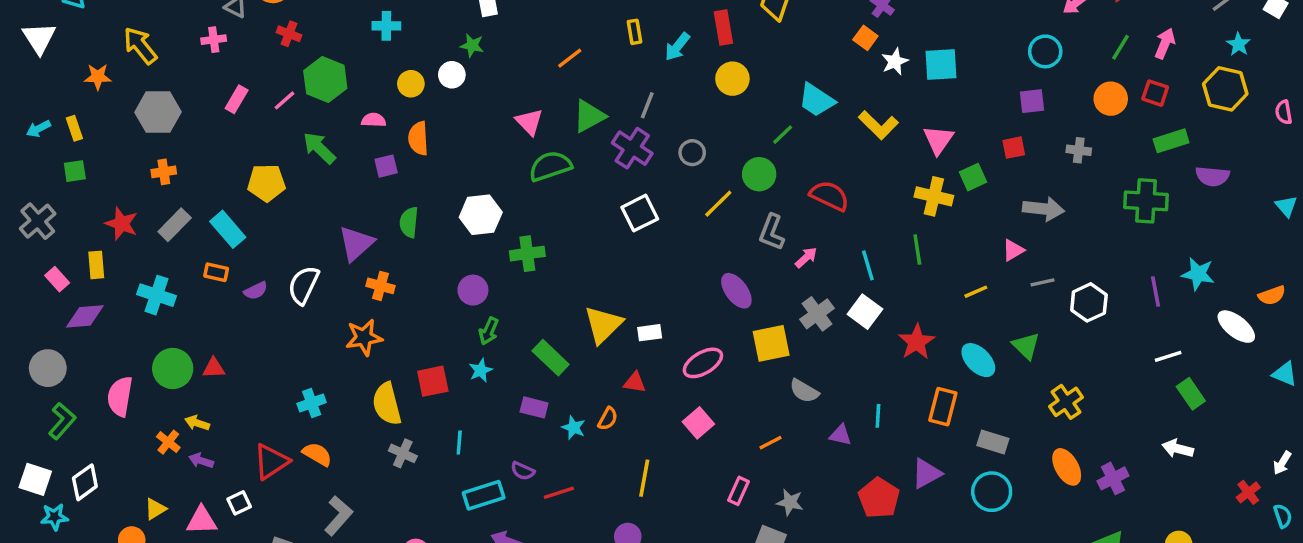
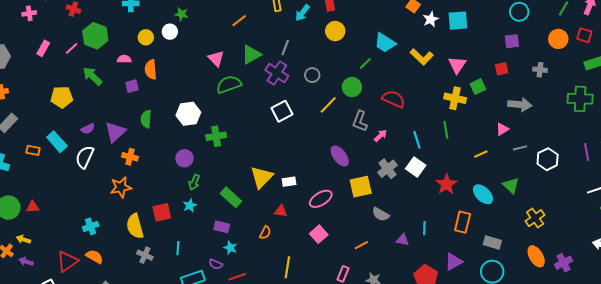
cyan rectangle: (228, 229) -> (57, 142), moved
purple semicircle: (256, 291) -> (88, 129), moved
cyan star: (574, 428) -> (230, 248), moved

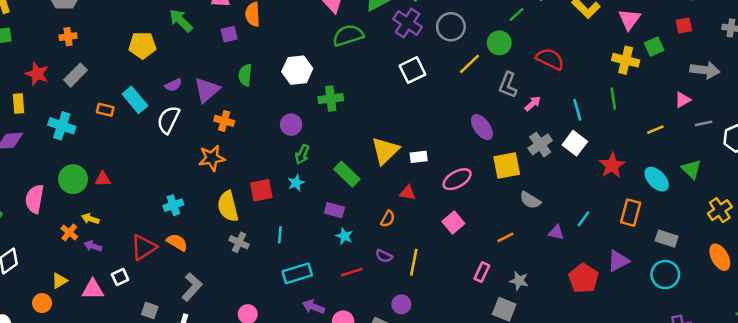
gray circle: (312, 75) -> (451, 27), size x1.5
cyan line: (424, 228) -> (584, 219), turned 32
purple semicircle: (216, 264) -> (384, 256), moved

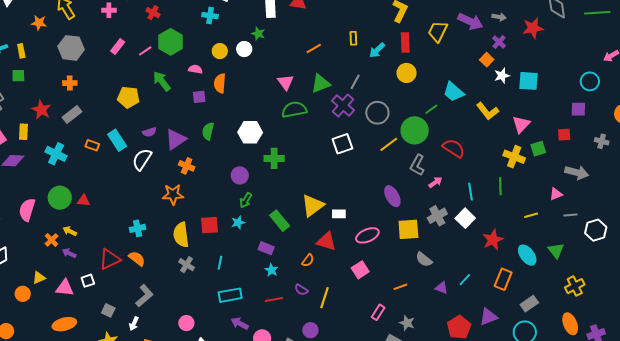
green circle: (499, 43) -> (415, 130), size x1.4
red triangle: (408, 193) -> (326, 241), size x1.5
gray rectangle: (667, 239) -> (529, 304), turned -60

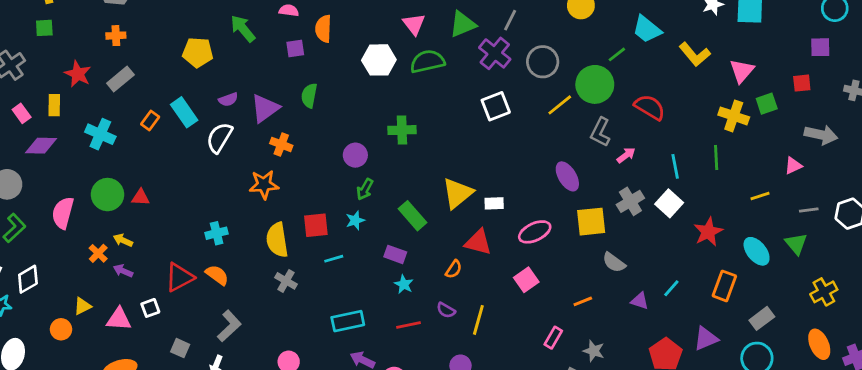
white hexagon: (250, 132) -> (379, 60), moved
orange rectangle: (92, 145) -> (150, 120), turned -72
gray line: (570, 215) -> (809, 210), moved
cyan line: (220, 263) -> (334, 259), moved, turned 64

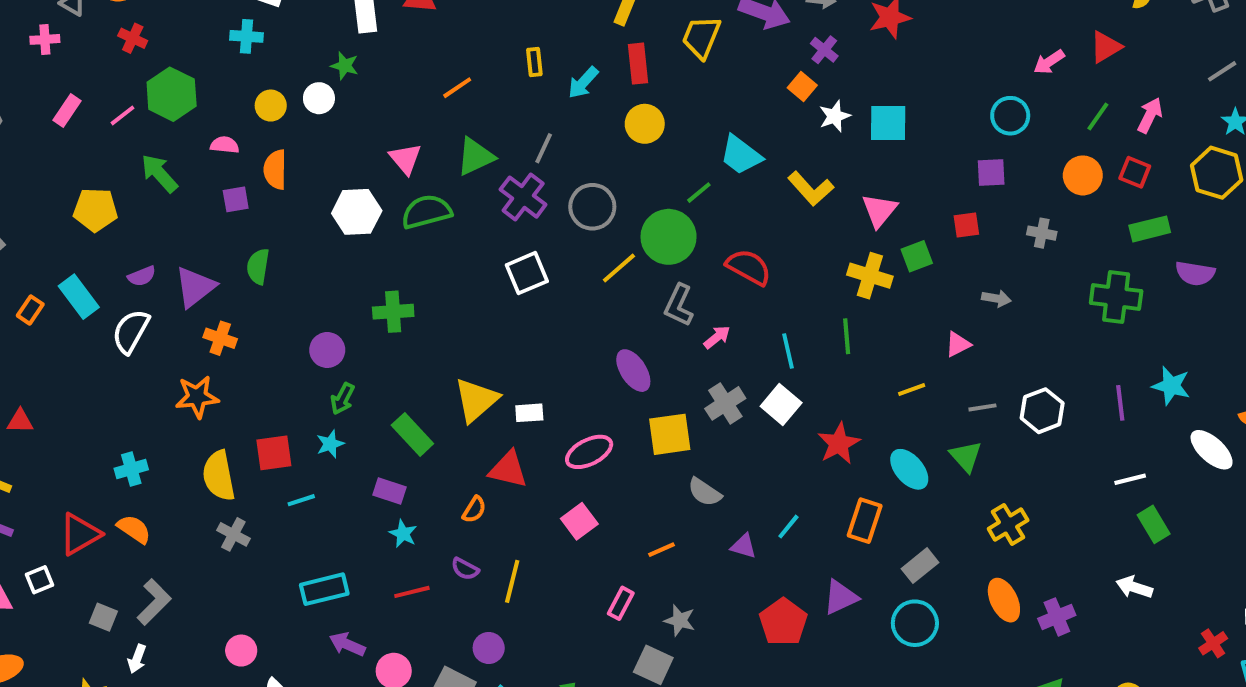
gray arrow: (821, 135) -> (996, 298), size x0.6
gray square: (180, 348) -> (103, 617), moved

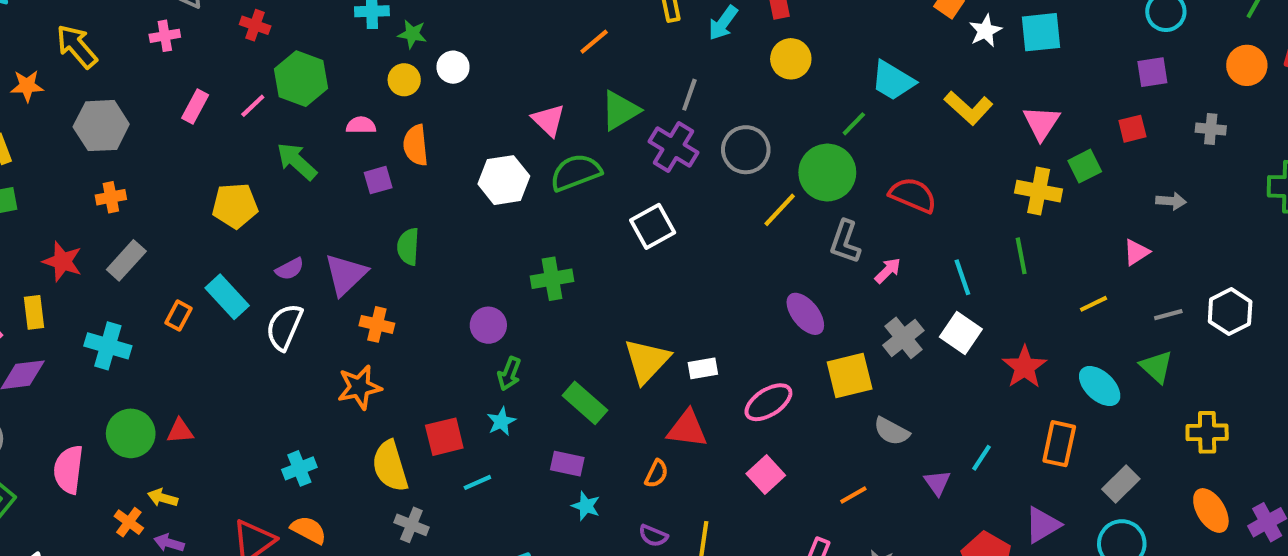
green star: (345, 66) -> (412, 34), moved
white square: (527, 273) -> (653, 226), moved
yellow cross: (1008, 524) -> (1207, 432), turned 36
purple triangle: (744, 546) -> (937, 483), turned 44

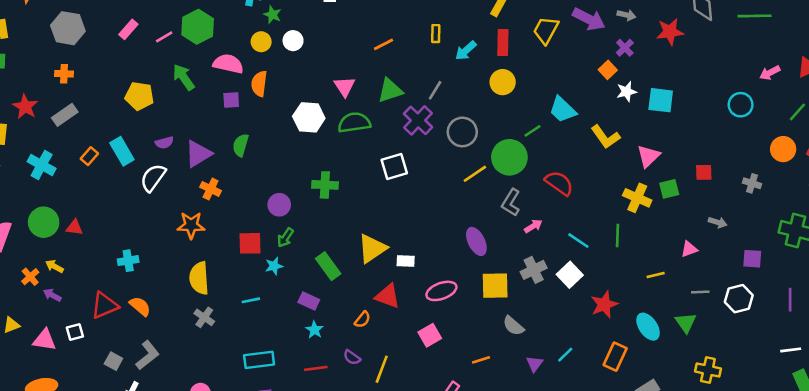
purple square: (1152, 72) -> (752, 259), moved
pink semicircle: (361, 125) -> (228, 64), size x1.6
cyan line: (962, 277) -> (578, 241), turned -50
red square: (444, 437) -> (250, 243), moved
cyan cross: (299, 468) -> (128, 261), moved

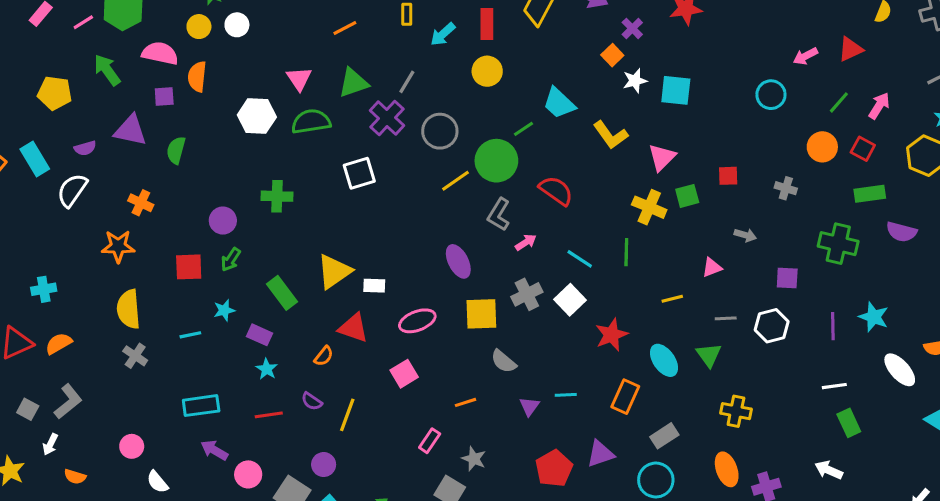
purple triangle: (198, 154) -> (130, 130), moved, turned 44
cyan star: (274, 266) -> (224, 310), moved
orange semicircle: (140, 306) -> (59, 344), turned -70
cyan line: (565, 355) -> (566, 395), turned 42

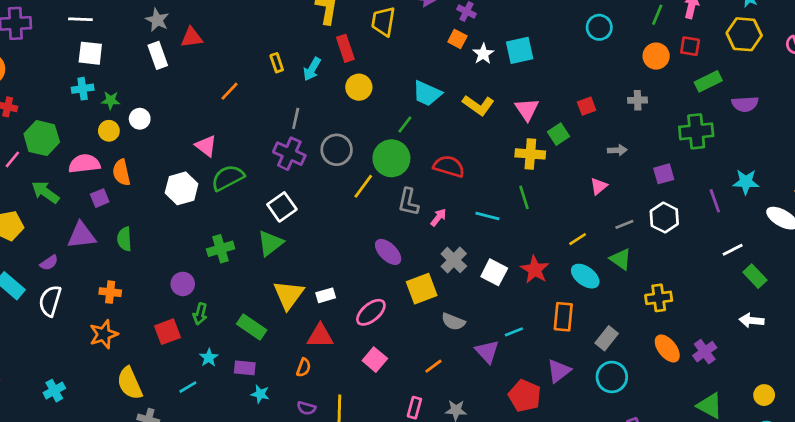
green triangle: (353, 83) -> (270, 243), moved
yellow line: (672, 299) -> (578, 239), moved
white square: (570, 300) -> (494, 272), moved
purple triangle: (529, 406) -> (487, 352), size x1.4

